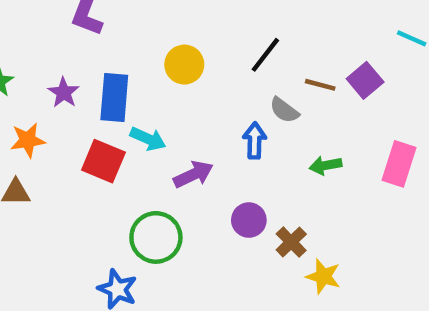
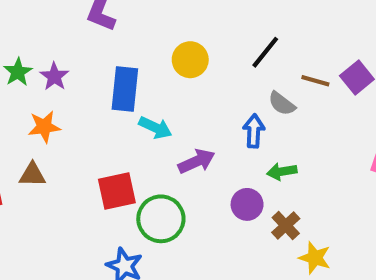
purple star: (64, 93) -> (54, 76), moved
red square: (103, 161) -> (117, 191), moved, turned -36
green arrow: (325, 165) -> (282, 171), moved

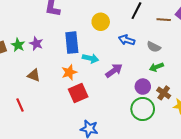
gray semicircle: (282, 104) -> (154, 47), moved
orange star: (44, 127) -> (69, 72), moved
blue arrow: (254, 131) -> (127, 40), moved, turned -63
brown triangle: (32, 175) -> (34, 75), moved, turned 32
green circle: (161, 219) -> (143, 109), moved

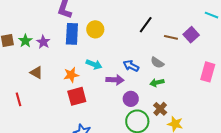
yellow circle: (101, 22) -> (95, 29), moved
blue arrow: (127, 40) -> (131, 66), moved
blue rectangle: (72, 43) -> (72, 34), moved
purple arrow: (114, 71) -> (115, 80), turned 30
purple circle: (143, 87) -> (131, 99), moved

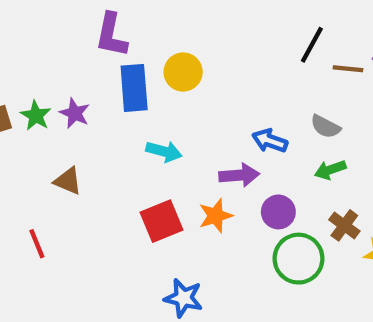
black line: (146, 25) -> (312, 45), moved
cyan arrow: (94, 64) -> (164, 151), moved
orange star: (71, 75) -> (216, 216), moved

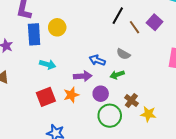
brown line: (348, 69) -> (134, 27), turned 48
green arrow: (330, 170) -> (117, 75), moved

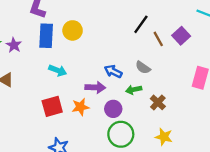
brown cross: (131, 101) -> (158, 102), moved

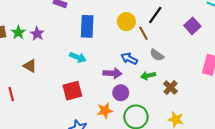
yellow circle: (73, 30) -> (126, 22), moved
blue rectangle: (46, 36) -> (87, 26), moved
brown line: (158, 39) -> (143, 33), moved
orange star: (80, 107) -> (105, 111), moved
purple circle: (113, 109) -> (121, 93), moved

